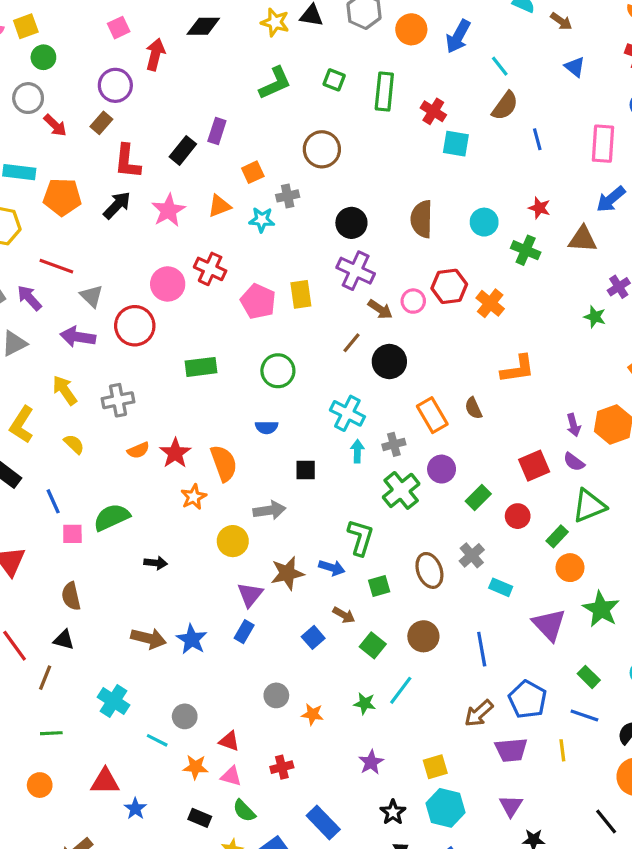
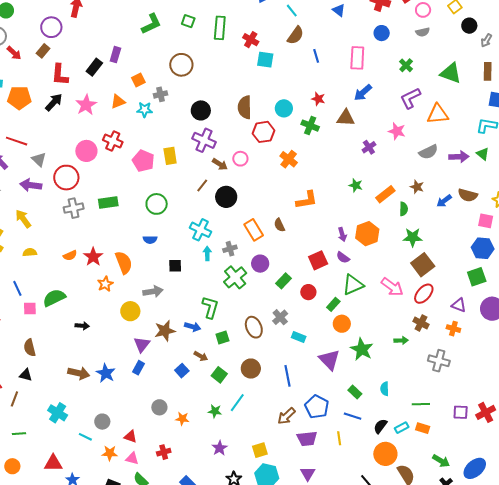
red hexagon: (449, 286) -> (264, 132), moved
green star: (595, 317) -> (356, 185), moved
gray cross: (118, 400) -> (74, 208), moved
yellow semicircle: (74, 444) -> (30, 252), turned -48

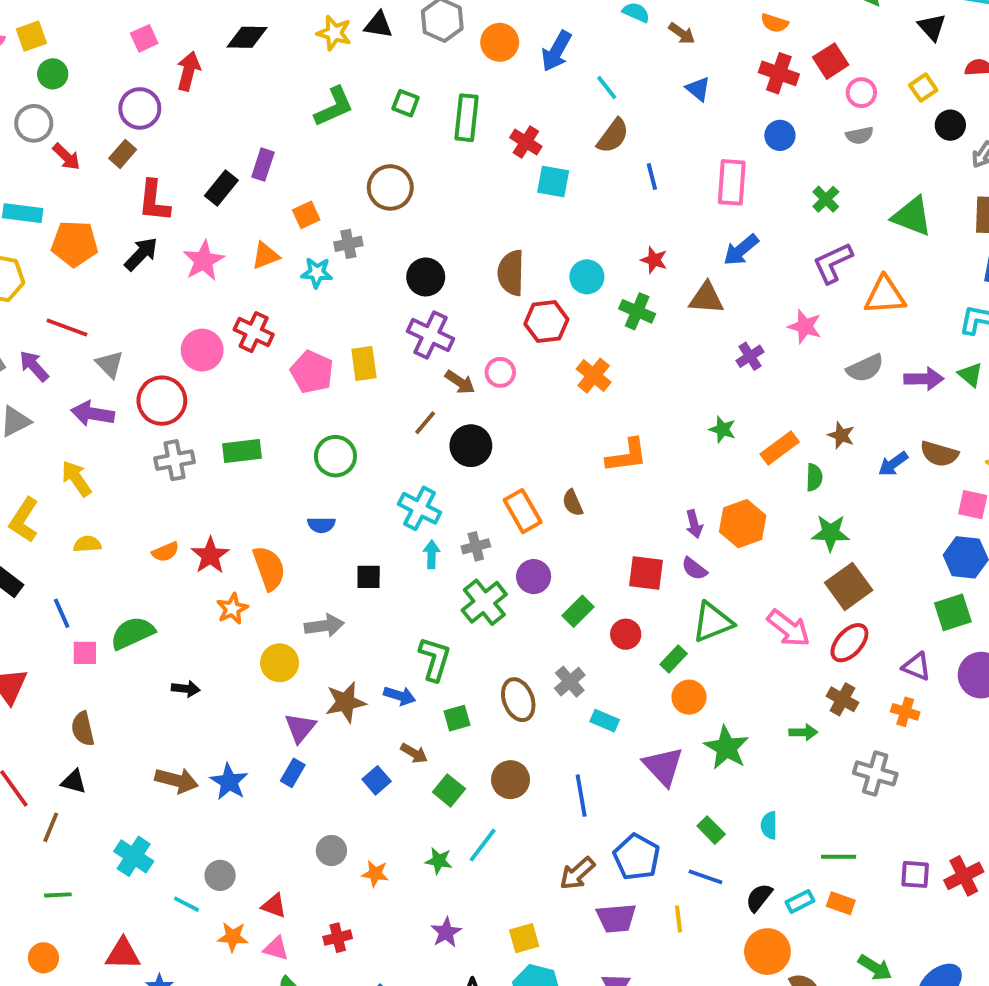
red square: (318, 260) -> (646, 573), turned 30

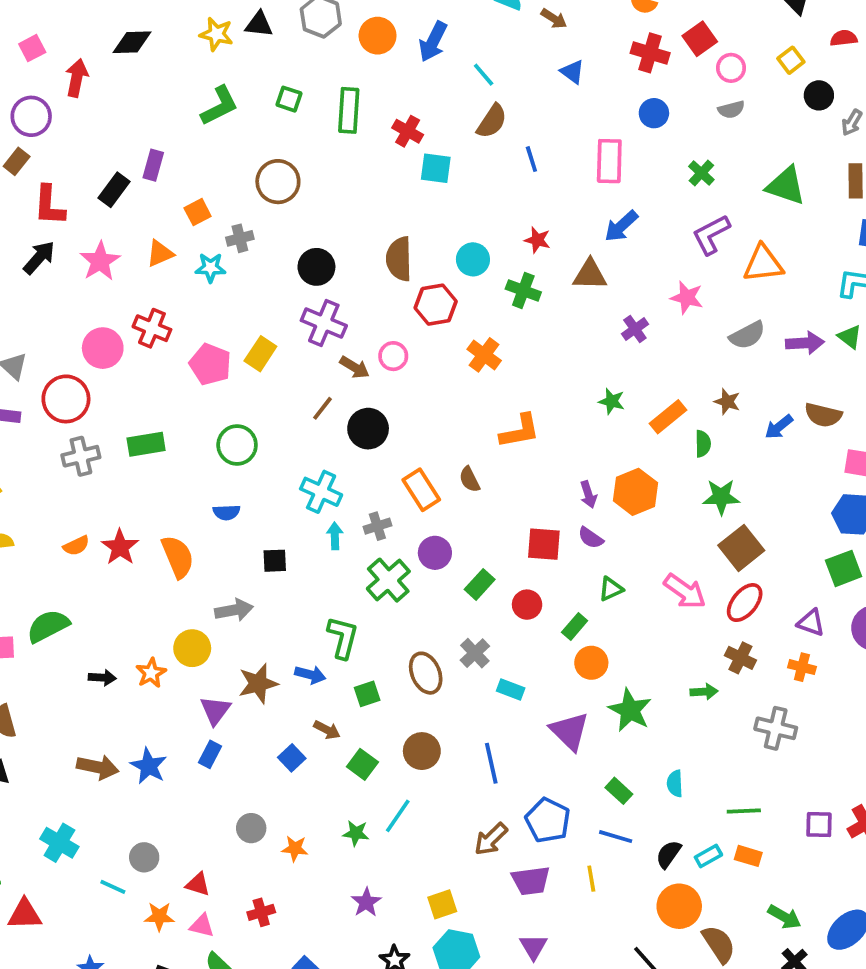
yellow rectangle: (364, 364) -> (260, 354), turned 44
orange star: (232, 609) -> (151, 673), moved
green triangle: (713, 622) -> (611, 589), size x0.6
red triangle: (123, 954) -> (25, 914), moved

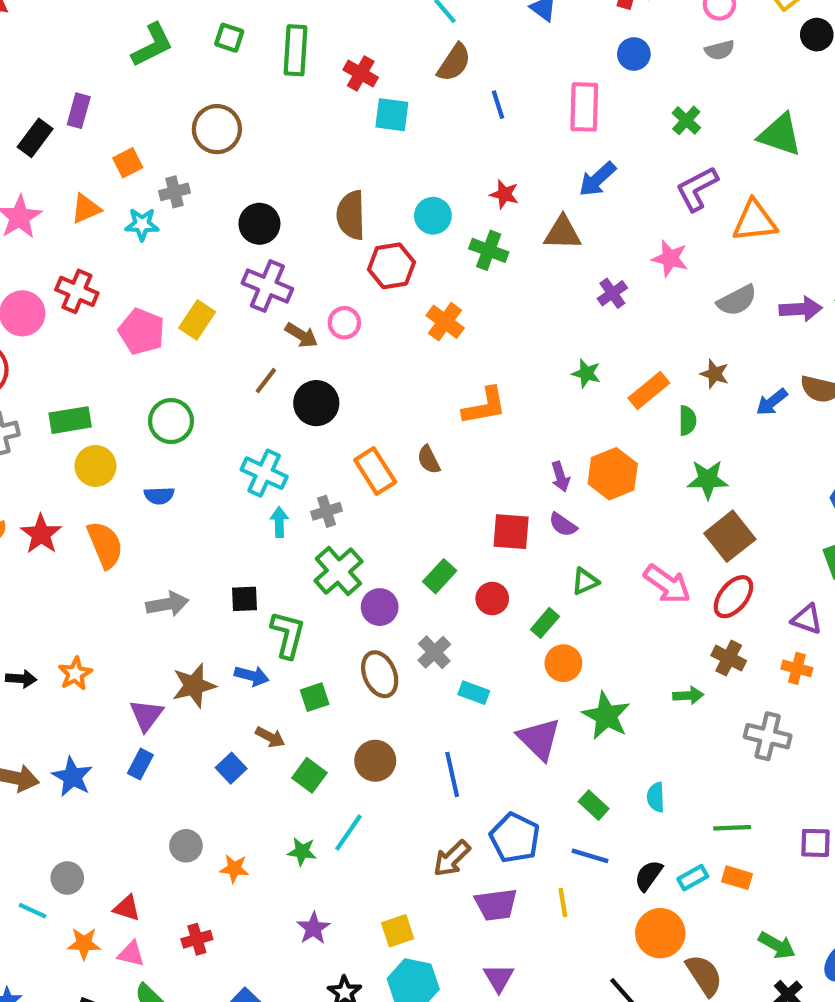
purple circle: (435, 553) -> (380, 607), moved
black square: (275, 561) -> (245, 599), moved
yellow circle: (192, 648) -> (95, 466), moved

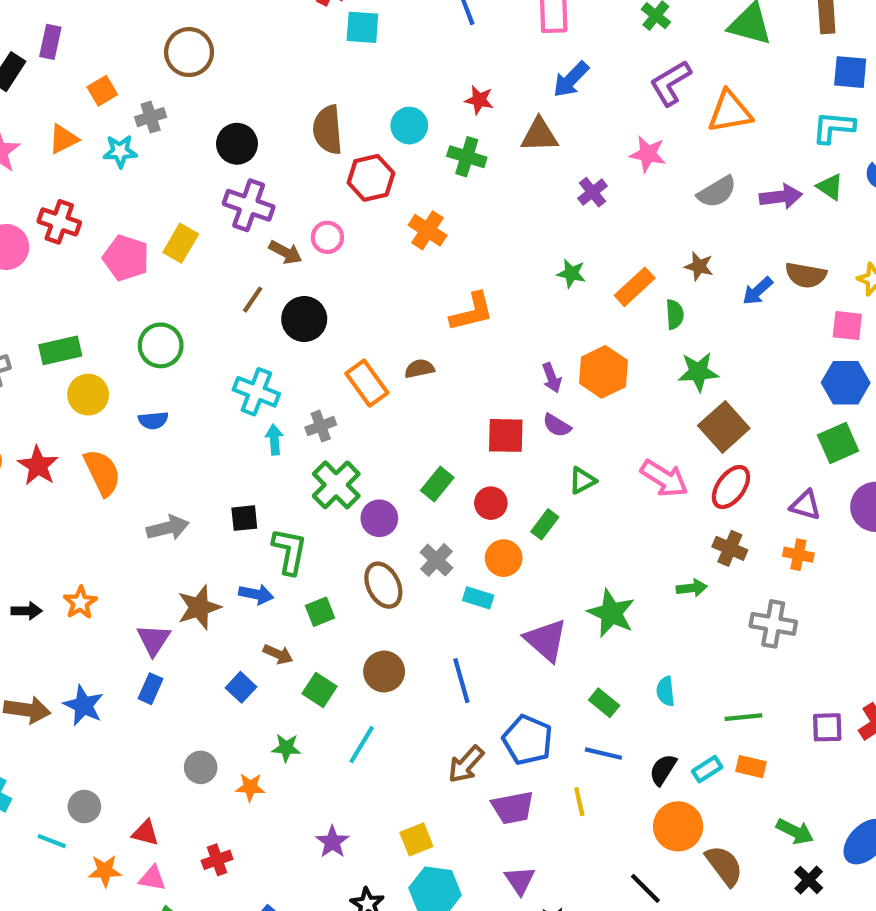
brown semicircle: (429, 460) -> (419, 369), turned 108
orange circle: (563, 663) -> (504, 558), moved
green star: (302, 852) -> (286, 748), moved

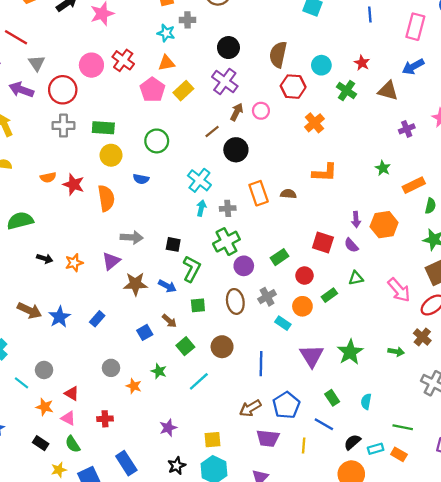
orange triangle: (63, 139) -> (167, 63), moved
brown arrow: (285, 252) -> (237, 112), turned -108
red star: (38, 466) -> (74, 184), turned -30
purple triangle: (153, 640) -> (111, 261), moved

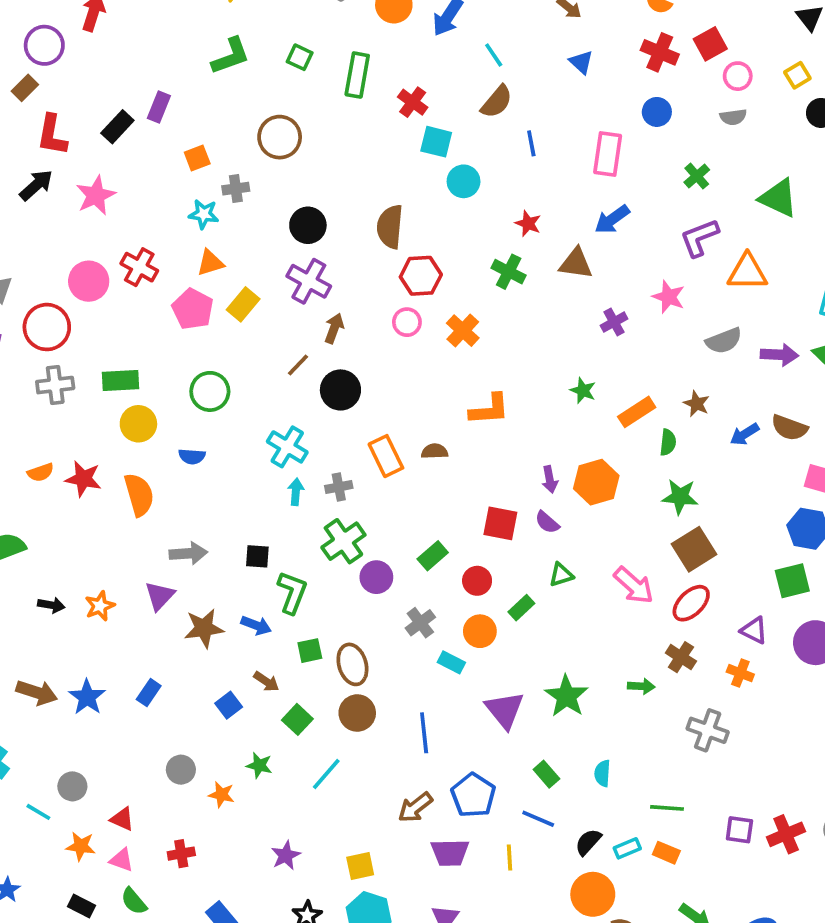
cyan circle: (321, 65) -> (464, 181), moved
pink circle: (261, 111) -> (407, 322), moved
brown ellipse: (235, 301) -> (352, 664), moved

